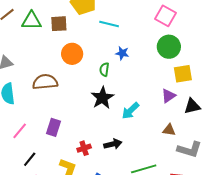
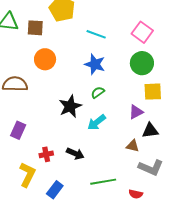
cyan line: (109, 24) -> (96, 34), moved
blue star: (122, 53) -> (95, 64), size x1.5
green semicircle: (104, 69) -> (98, 92), moved, turned 40
black triangle: (192, 106) -> (150, 131), moved
black arrow: (113, 144) -> (75, 154), turned 30

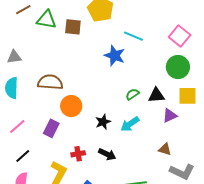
orange circle: (45, 59) -> (71, 106), moved
blue star: (95, 64) -> (115, 56), moved
black star: (70, 106) -> (103, 122), moved, size x0.7
black triangle: (150, 131) -> (156, 95), moved

